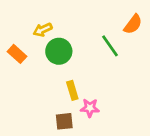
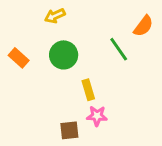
yellow arrow: (43, 30) -> (55, 16), moved
yellow rectangle: (72, 90) -> (88, 90), moved

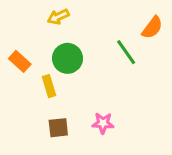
yellow rectangle: (88, 90) -> (49, 86), moved
brown square: (69, 130) -> (58, 128), moved

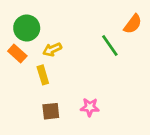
yellow arrow: (58, 17) -> (52, 49), moved
green circle: (68, 58) -> (27, 28), moved

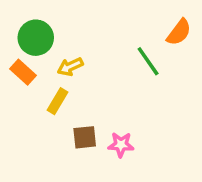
yellow rectangle: (43, 75) -> (58, 101), turned 48
brown square: (51, 111) -> (85, 137), moved

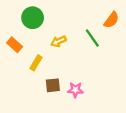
green circle: (36, 38) -> (33, 18), moved
yellow arrow: (70, 67) -> (58, 41), moved

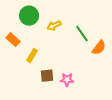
orange semicircle: (111, 20) -> (99, 48), moved
yellow arrow: (58, 41) -> (54, 26), moved

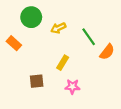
yellow rectangle: (32, 56) -> (63, 63), moved
brown square: (47, 76) -> (37, 81), moved

